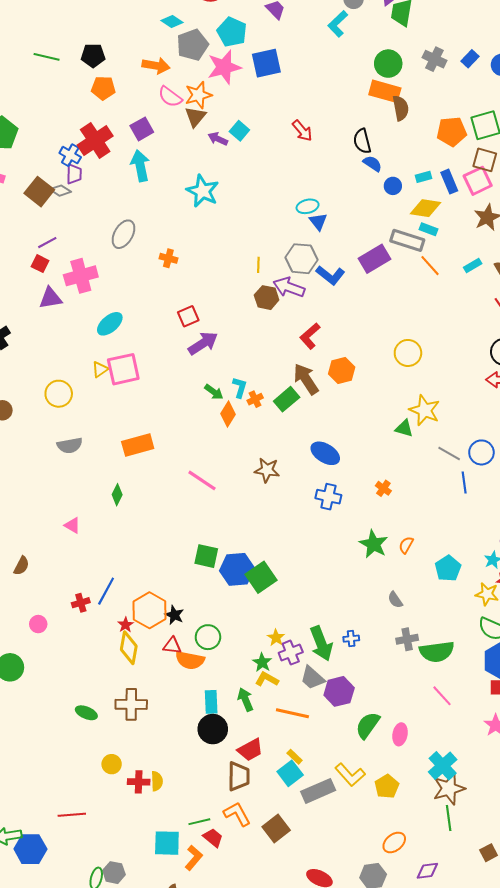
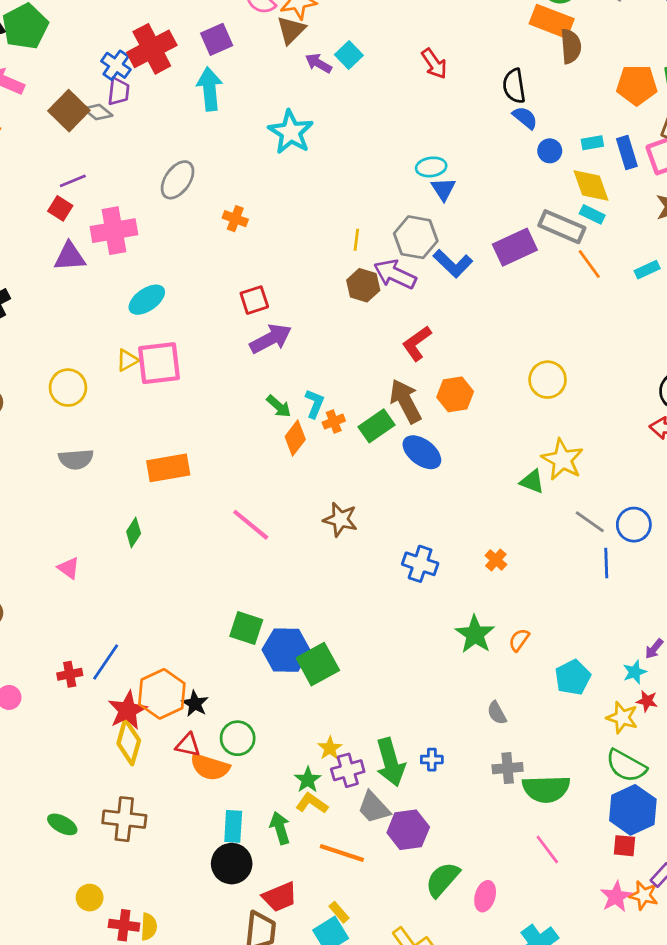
yellow diamond: (425, 208) -> (591, 185), turned 56
blue ellipse: (325, 453) -> (422, 452), moved
red star: (126, 625) -> (127, 710), size x1.8

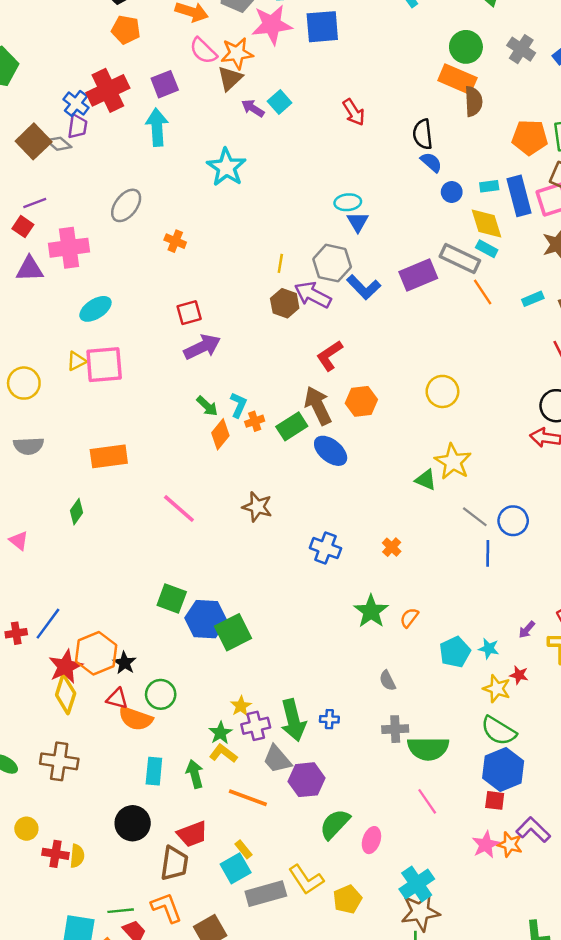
blue rectangle: (627, 152) -> (519, 196), size x1.4
cyan star: (635, 672) -> (489, 649), moved, turned 30
black circle: (232, 864) -> (133, 823), moved

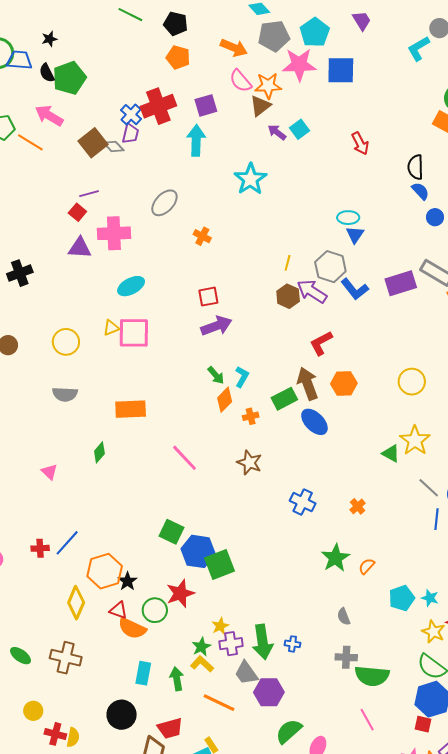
orange cross: (255, 421) -> (251, 416), moved
red star: (65, 666) -> (180, 593), moved

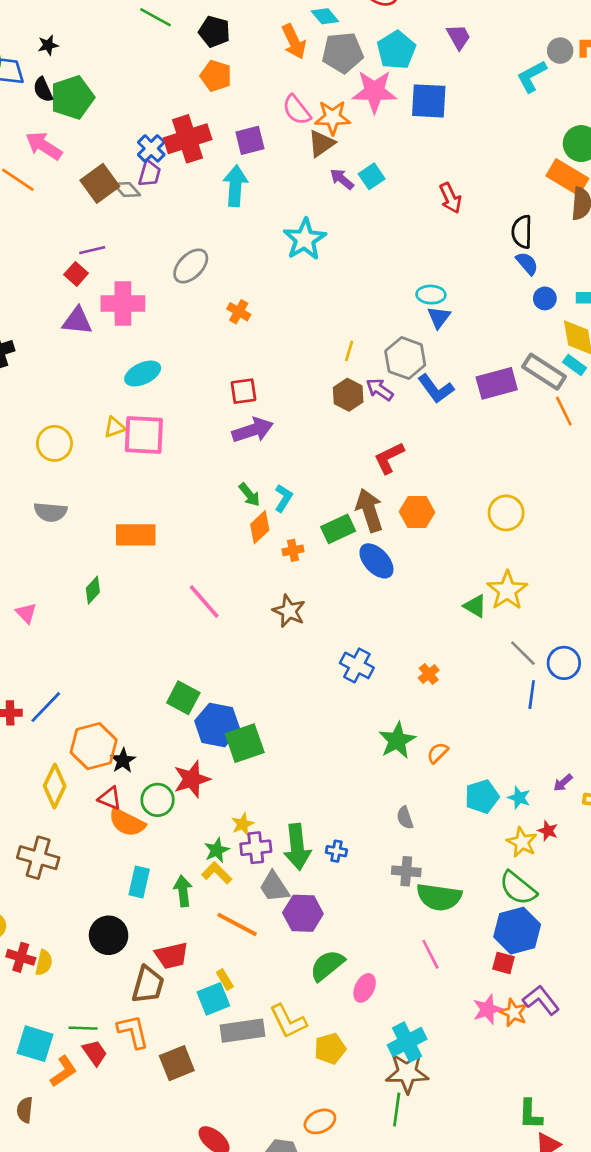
orange arrow: (234, 48) -> (294, 41), moved, turned 40
purple arrow: (312, 291) -> (380, 390), size x0.7

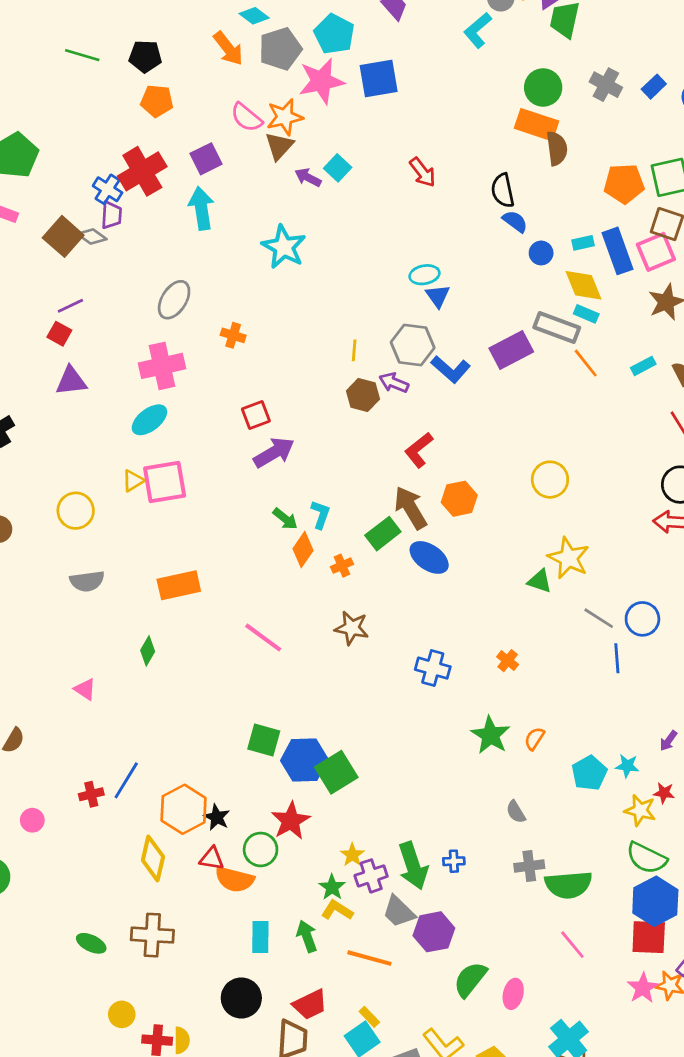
pink cross: (123, 303) -> (162, 366), moved
red square: (504, 963) -> (649, 937), size x1.6

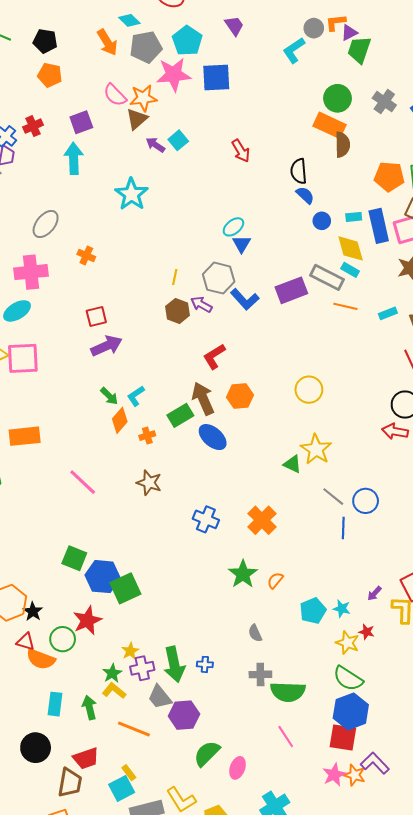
red cross: (142, 171) -> (33, 126), size x0.6
cyan ellipse: (424, 275) -> (233, 227), turned -35
orange line: (586, 363) -> (345, 306), turned -45
cyan L-shape: (321, 515) -> (136, 396), turned -150
orange cross: (508, 661) -> (262, 520), size x1.8

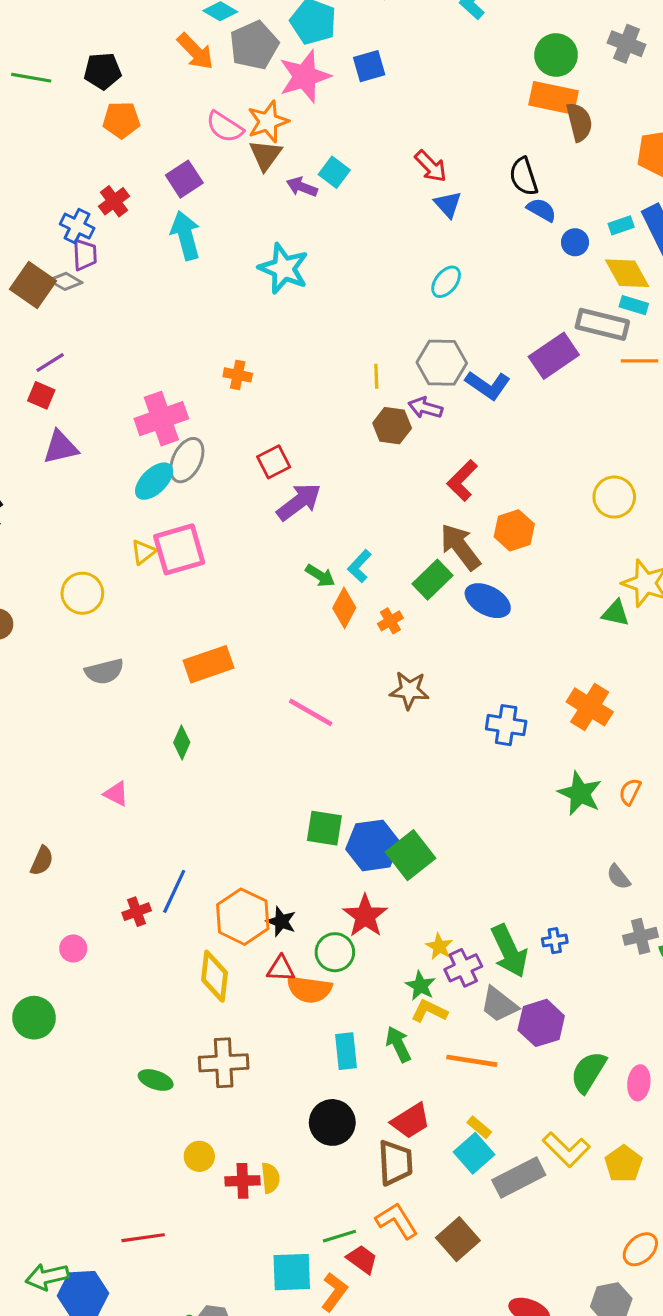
blue square: (216, 78) -> (369, 66), size x0.7
gray ellipse: (46, 224) -> (187, 460), moved
blue triangle: (241, 244) -> (448, 204), moved

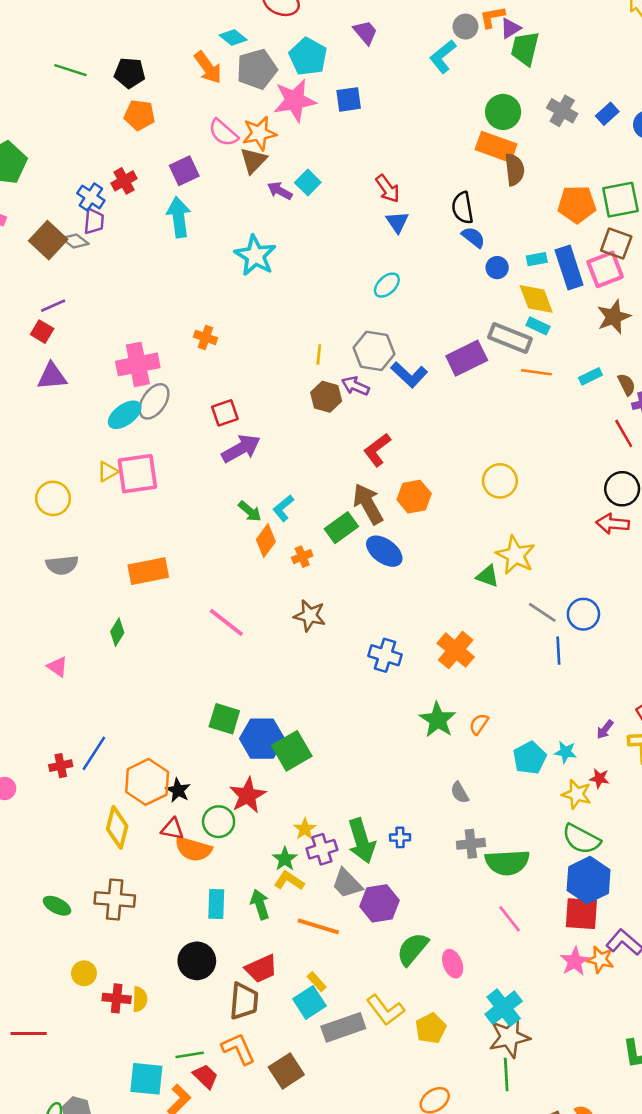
pink ellipse: (639, 1083) -> (453, 964), turned -36

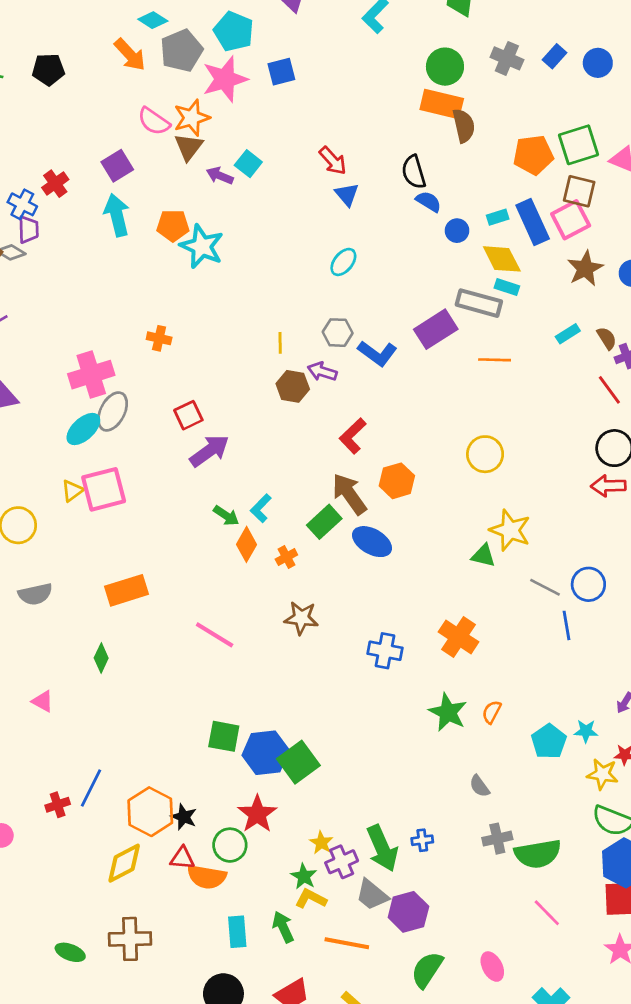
orange pentagon: (139, 115) -> (173, 226), moved
gray hexagon: (374, 351) -> (338, 333), size x0.7
orange line: (536, 372) -> (495, 360), moved
yellow diamond: (117, 827) -> (124, 863), turned 54
green semicircle: (412, 949) -> (427, 970), moved

